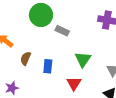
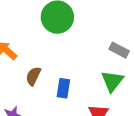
gray rectangle: (62, 31) -> (119, 50), moved

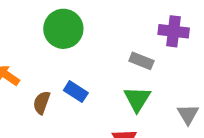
blue rectangle: (63, 88) -> (76, 92), moved, turned -60

